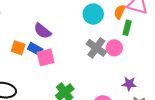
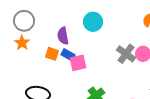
cyan circle: (93, 14) -> (93, 22), moved
purple semicircle: (42, 31) -> (63, 36), moved, turned 42

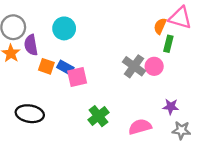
cyan circle: (93, 22) -> (64, 28), moved
purple semicircle: (63, 36) -> (31, 45), moved

